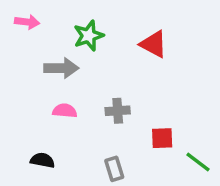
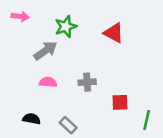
gray arrow: (61, 68) -> (45, 51), turned -35
green line: (198, 162) -> (147, 120), turned 66
gray rectangle: (114, 169) -> (68, 125), moved, turned -30

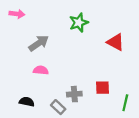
green star: (66, 27) -> (79, 23), moved
red triangle: (114, 33) -> (116, 42), moved
gray cross: (87, 82) -> (74, 94), moved

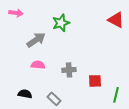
green star: (79, 23) -> (61, 23), moved
red triangle: (116, 42) -> (116, 20), moved
gray cross: (74, 94) -> (69, 70), moved

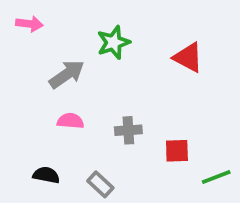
red triangle: (116, 20) -> (188, 57), moved
green line: (116, 95) -> (216, 177), turned 56

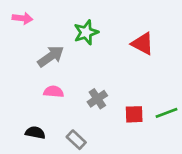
gray cross: (128, 130) -> (97, 99), turned -30
green line: (216, 177) -> (167, 113), moved

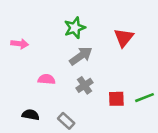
pink arrow: (22, 18) -> (20, 44), moved
red triangle: (143, 44) -> (124, 38), turned 40
gray arrow: (51, 56) -> (81, 56), moved

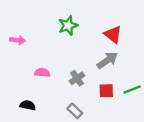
red triangle: (124, 38) -> (113, 35), turned -30
gray arrow: (81, 56) -> (107, 60), moved
gray rectangle: (66, 121) -> (75, 111), moved

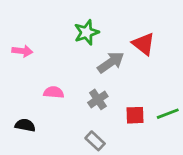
gray arrow: (107, 60) -> (111, 62), moved
black semicircle: (28, 105) -> (25, 125), moved

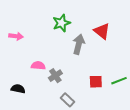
gray arrow: (111, 62) -> (79, 44), turned -42
gray cross: (98, 99) -> (55, 76), moved

